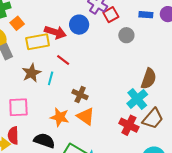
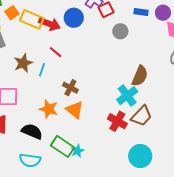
yellow rectangle: (38, 42) -> (32, 19), moved, turned 30

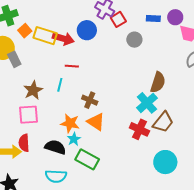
red line: (56, 52) -> (72, 66), turned -32
brown star: (23, 63) -> (33, 90), moved
cyan star: (77, 151) -> (74, 139), moved

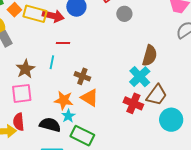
cyan circle: (165, 162) -> (171, 120), moved

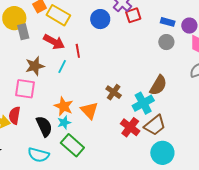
gray circle: (124, 14) -> (166, 42), moved
red arrow: (53, 16) -> (54, 42), moved
red line: (63, 43) -> (78, 51), turned 64
brown cross: (82, 76) -> (114, 92), moved
black semicircle: (50, 125) -> (44, 126), turned 35

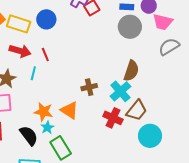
blue circle: (100, 19) -> (46, 19), moved
gray circle: (166, 42) -> (130, 27), size x1.5
brown cross: (114, 92) -> (89, 87), turned -35
green rectangle: (72, 145) -> (61, 148), turned 30

